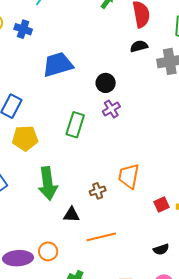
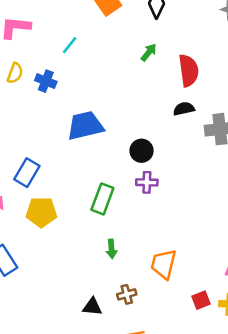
purple cross: (111, 109) -> (147, 182), turned 30
green arrow: (48, 183) -> (111, 249), moved, size x0.5
brown cross: (98, 191) -> (127, 294), moved

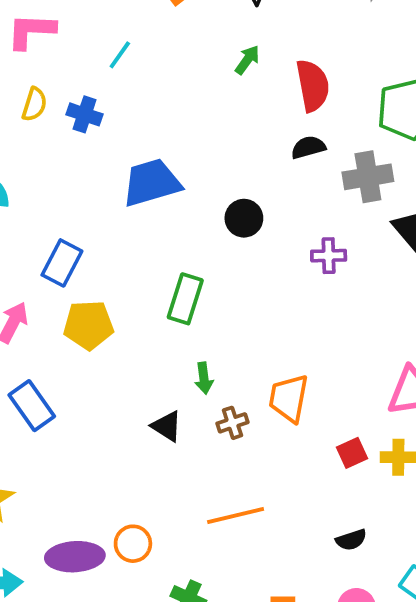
purple cross: (147, 182) -> (329, 256), moved
brown cross: (127, 294) -> (232, 423), moved
black triangle: (92, 307) -> (167, 426), moved, turned 30

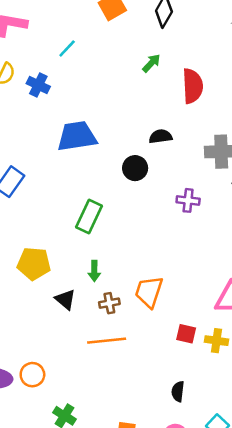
black semicircle: (308, 147) -> (161, 136), moved
yellow pentagon: (88, 325) -> (34, 264), moved
red square: (352, 453) -> (186, 334), turned 30
orange line: (236, 516) -> (107, 341), moved
black semicircle: (351, 540) -> (178, 391), turned 108

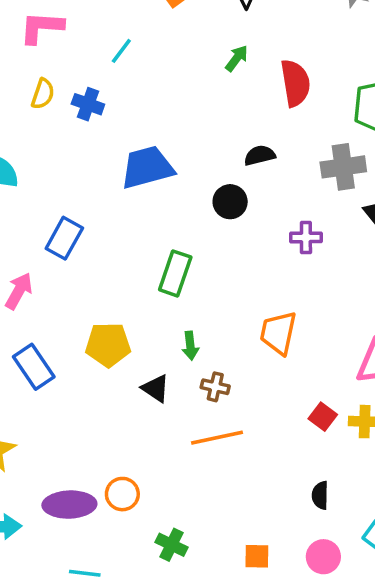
orange trapezoid: (149, 292) -> (278, 333), moved
brown cross: (109, 303) -> (215, 387), turned 30
red square: (186, 334) -> (323, 417), turned 30

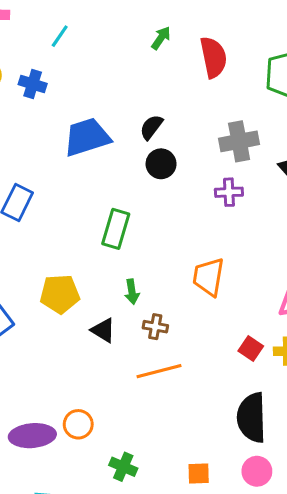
black semicircle: (260, 155) -> (151, 127), moved, turned -36
gray cross: (343, 167) -> (239, 141), moved
black semicircle: (320, 495) -> (252, 418), size x2.0

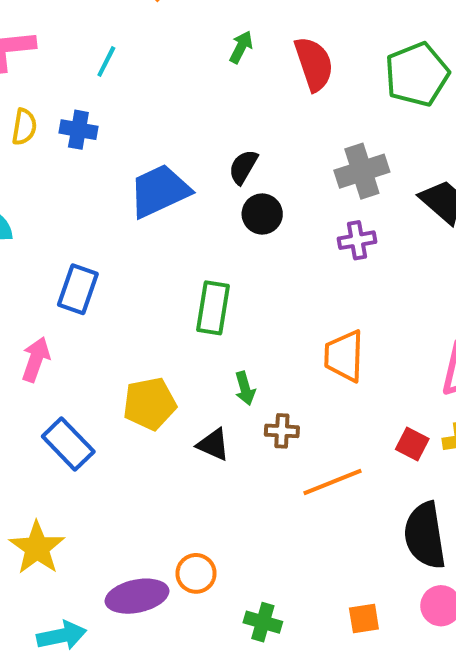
orange line: (159, 371) -> (333, 482), moved

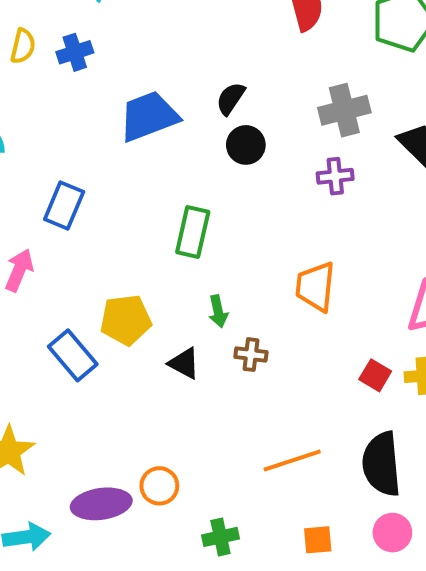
blue cross: (78, 130) -> (75, 52), turned -32
blue rectangle: (68, 444) -> (73, 355), moved
orange line: (333, 482) -> (292, 460), moved
green cross: (263, 622) -> (220, 537), turned -32

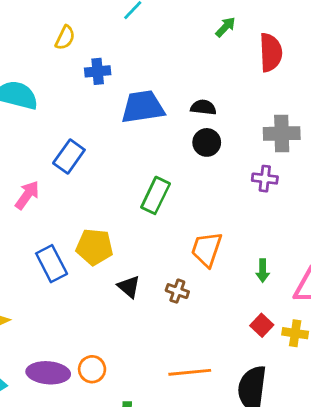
blue cross: (75, 52) -> (98, 71), moved
black semicircle: (231, 99) -> (203, 107), turned 50
orange trapezoid: (315, 287) -> (207, 249), moved
green arrow: (218, 311) -> (263, 271), moved

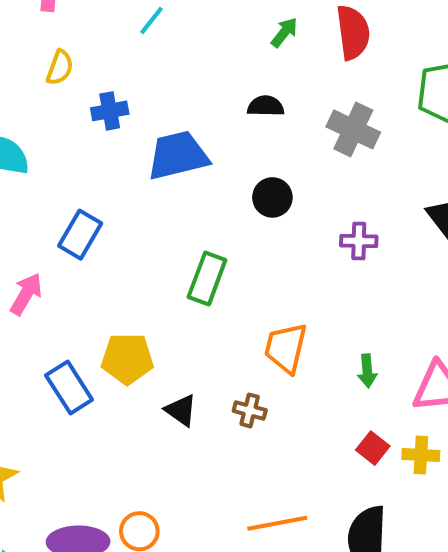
red semicircle: (271, 52) -> (353, 32), moved
black semicircle: (203, 107) -> (266, 106), moved
gray cross: (282, 133) -> (353, 129), moved, turned 32

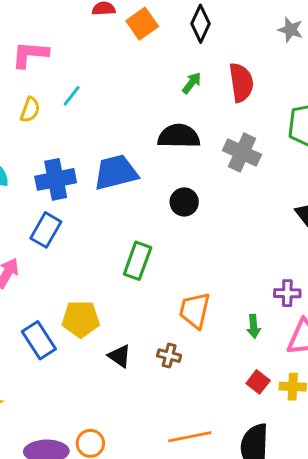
cyan line: (151, 20) -> (72, 96), moved
black semicircle: (266, 106) -> (179, 136), size x1.6
blue cross: (110, 111) -> (56, 179), moved, size x1.5
purple cross: (359, 241) -> (287, 293), moved

